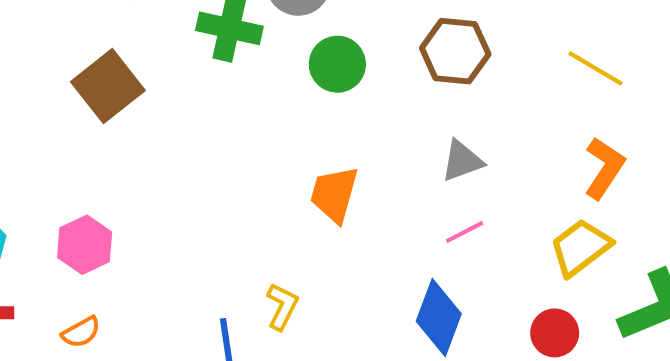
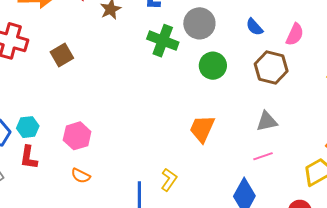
brown square: (108, 86) -> (62, 55), moved, size x0.7
orange semicircle: (81, 332) -> (81, 176), moved, turned 48

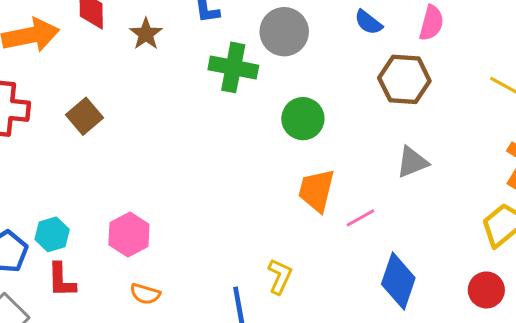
green circle: (213, 66) -> (303, 119), moved
pink line: (263, 156) -> (361, 218), moved

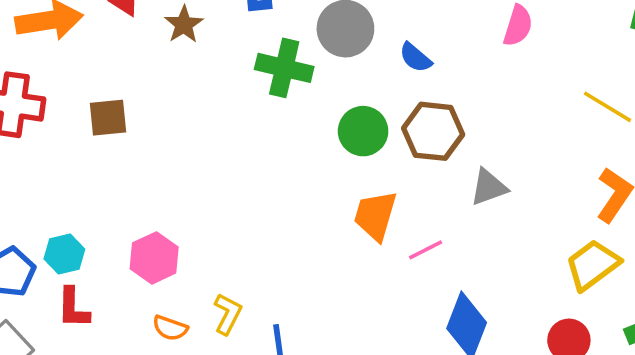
blue semicircle: (368, 22) -> (415, 58), moved
brown hexagon: (404, 79) -> (433, 131), moved
brown square: (84, 116) -> (108, 118), turned 32
yellow L-shape: (280, 276) -> (228, 314), moved

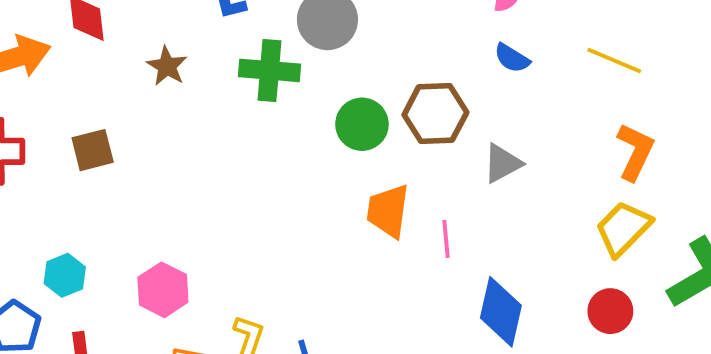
brown star: (184, 24) -> (167, 66), moved
blue semicircle: (415, 58) -> (512, 58), moved
pink line: (426, 250) -> (446, 239), turned -60
cyan hexagon: (64, 254) -> (65, 275), moved

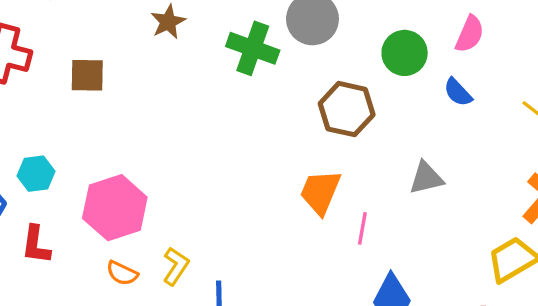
brown hexagon: (435, 114) -> (347, 109), moved
green circle: (362, 124) -> (405, 53), moved
pink hexagon: (163, 290) -> (115, 208), size x1.4

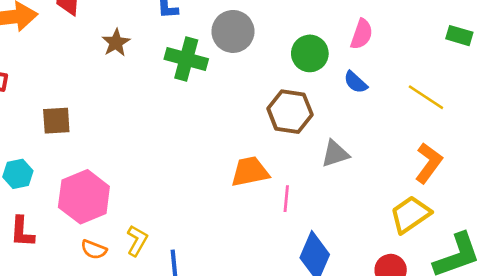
brown square: (87, 75) -> (56, 121), moved
brown hexagon: (347, 109) -> (290, 112), moved
orange trapezoid: (320, 192) -> (250, 172), turned 60

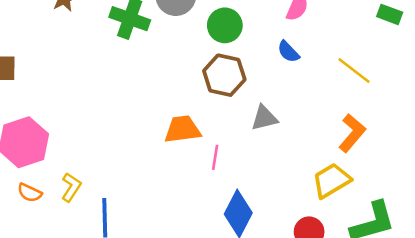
green circle: (310, 53) -> (225, 25), moved

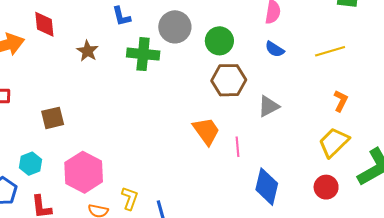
yellow line: (354, 71) -> (330, 51), turned -40
orange trapezoid: (182, 129) -> (206, 131), turned 76
orange L-shape: (352, 133) -> (341, 101), size x0.7

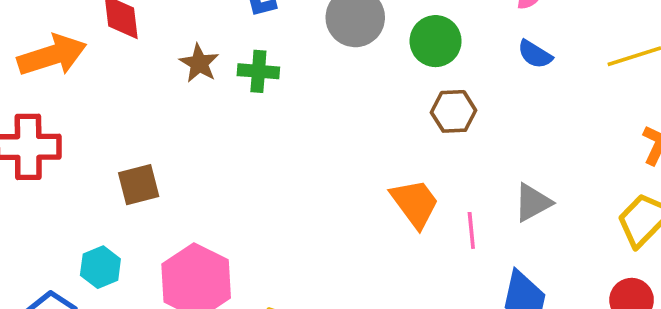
green cross: (143, 54) -> (258, 71), moved, size x0.7
brown hexagon: (229, 80) -> (454, 111), size x0.7
gray triangle: (269, 106) -> (533, 203), moved

